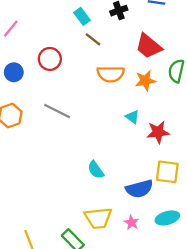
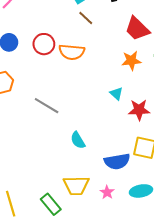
red circle: (50, 59) -> (44, 44), moved
orange semicircle: (111, 74) -> (72, 52), moved
gray line: (57, 111) -> (47, 106), moved

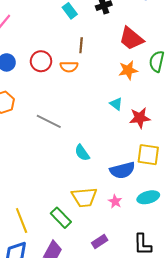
brown line: (86, 18) -> (81, 45), moved, turned 56
orange semicircle: (72, 52) -> (69, 67), size x0.7

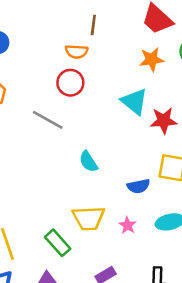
red circle: (41, 61) -> (70, 83), moved
cyan triangle: (116, 104) -> (134, 101), size x1.6
blue semicircle: (122, 170) -> (138, 186), size x0.7

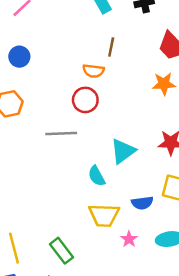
cyan triangle: (134, 101) -> (123, 151), moved, turned 40
gray line: (48, 120) -> (61, 133), turned -36
yellow trapezoid: (89, 218) -> (104, 215), moved

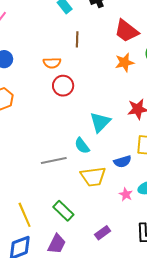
orange semicircle: (93, 71) -> (52, 63), moved
gray line: (61, 133) -> (54, 161), moved
pink star: (129, 239) -> (126, 194), moved

